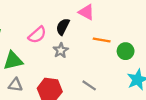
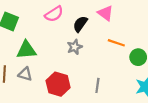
pink semicircle: (37, 35) -> (54, 14), moved
gray line: (89, 85) -> (97, 85), turned 56

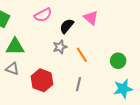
orange line: (116, 43) -> (82, 55), moved, turned 35

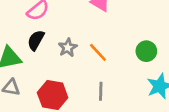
black semicircle: (67, 26) -> (36, 40), moved

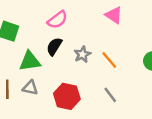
gray line: (101, 91) -> (110, 95), turned -42

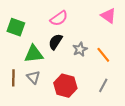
gray triangle: (30, 88) -> (33, 77), turned 32
gray line: (110, 95) -> (103, 85), turned 64

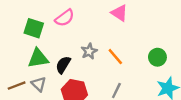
green square: (16, 27) -> (34, 28), moved
black semicircle: (55, 42) -> (63, 65), moved
brown line: (13, 78) -> (17, 86), turned 70

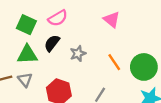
orange line: (115, 57) -> (114, 62), moved
green circle: (157, 57) -> (144, 67), size x1.5
black semicircle: (63, 65) -> (52, 43), moved

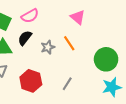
orange line: (114, 62) -> (69, 43), moved

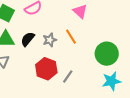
black semicircle: (25, 38) -> (28, 39), moved
red hexagon: (31, 81) -> (46, 69), moved

